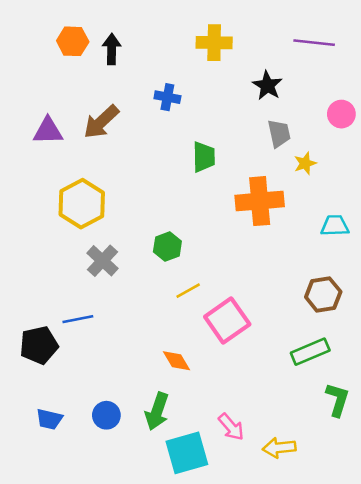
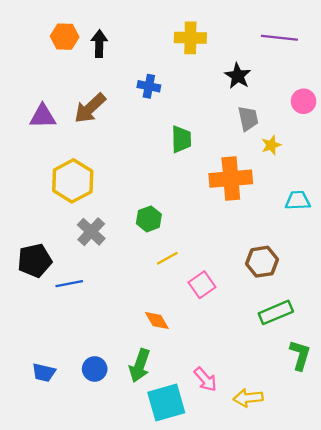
brown hexagon: (323, 294) -> (262, 262), moved
pink square: (227, 320) -> (202, 285), size x0.7
black pentagon: (39, 345) -> (35, 261), moved

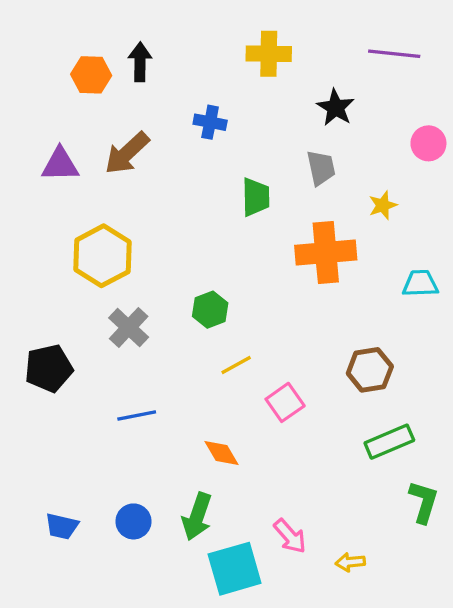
orange hexagon: (65, 37) -> (91, 75), moved
gray trapezoid: (248, 119) -> (321, 168), moved
blue line: (69, 284) -> (137, 416), moved
yellow arrow: (248, 398) -> (350, 562), size x0.7

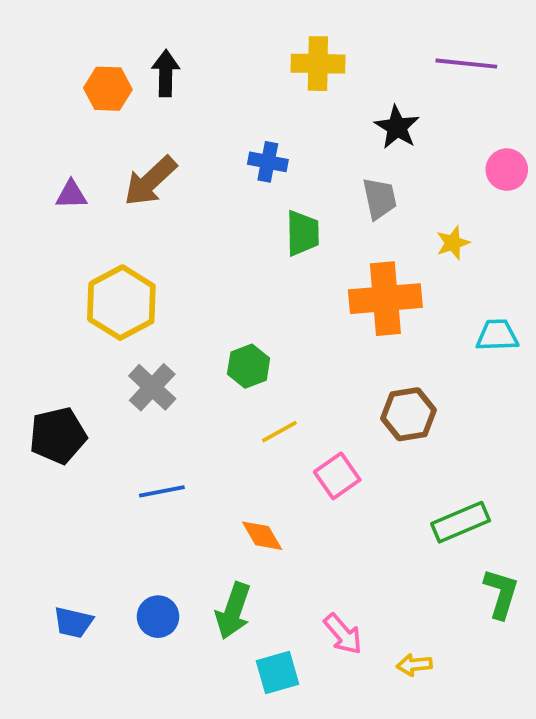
blue cross: (210, 122) -> (268, 162), moved
purple triangle: (60, 165) -> (71, 195), size x0.7
brown hexagon: (370, 370) -> (409, 414), moved
cyan square: (235, 569) -> (277, 672), size x0.7

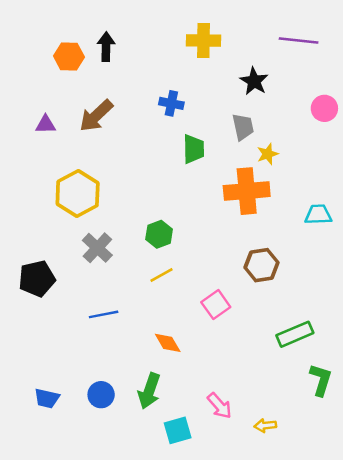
yellow star: (453, 243) -> (268, 154), moved
yellow line: (279, 432) -> (162, 275), moved

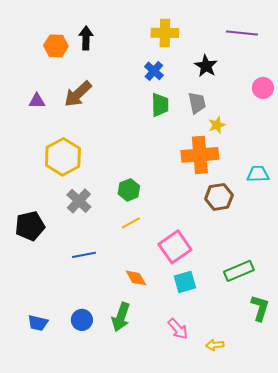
blue cross: (171, 103) -> (154, 71), moved, turned 30
green trapezoid: (194, 149) -> (160, 105), moved
brown hexagon: (261, 265) -> (219, 197), moved
pink square: (216, 305) -> (175, 247), size x1.4
cyan square: (178, 430) -> (185, 282), moved

